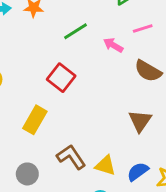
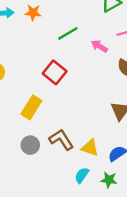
gray circle: (27, 174) -> (30, 145), moved

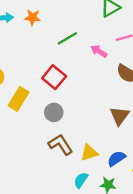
yellow rectangle: (31, 107) -> (19, 99), moved
gray circle: (30, 145) -> (54, 112), moved
yellow triangle: (90, 148) -> (89, 153), turned -36

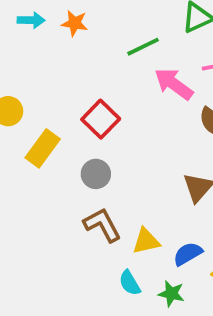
green line: (67, 38) -> (143, 47), moved
pink arrow: (99, 51) -> (174, 84), size x1.5
cyan semicircle: (81, 180) -> (130, 283), turned -70

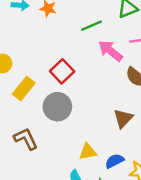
gray circle: (96, 174) -> (57, 107), size x1.5
brown L-shape: (102, 225) -> (26, 139), moved

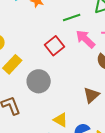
red square: (62, 71) -> (54, 46), moved
yellow triangle: (88, 152) -> (61, 120), turned 35

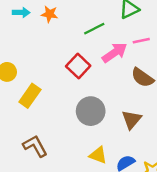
pink arrow: (85, 39) -> (115, 53), turned 110
gray circle: (39, 81) -> (91, 111), moved

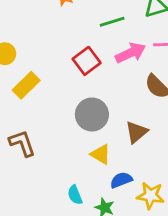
yellow triangle: (98, 155) -> (101, 154), moved

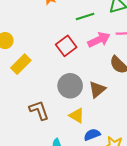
brown triangle: (137, 132) -> (97, 90), moved
brown L-shape: (22, 143) -> (39, 110), moved

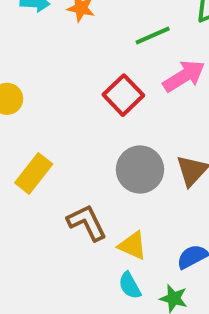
yellow rectangle: (21, 64) -> (34, 173), moved
yellow triangle: (77, 115) -> (133, 246), moved

